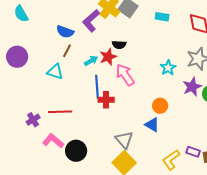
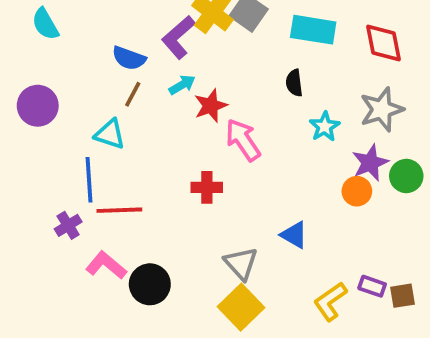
cyan rectangle: (162, 17) -> (313, 30), size x1.6
black semicircle: (119, 45) -> (294, 83), moved, turned 80
cyan arrow: (91, 61) -> (182, 85), moved
blue line: (97, 87) -> (89, 180), moved
orange circle: (160, 106) -> (357, 191), moved

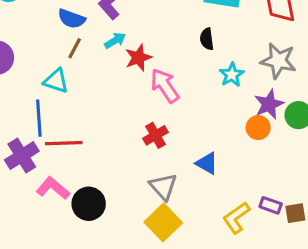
gray star: (382, 109) -> (278, 61), turned 30
red cross: (207, 187) -> (155, 135), moved, turned -30
purple cross: (68, 225) -> (22, 156), size x1.5

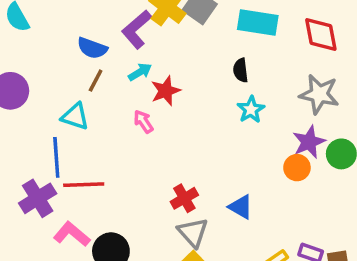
cyan star: (232, 75) -> (251, 110), moved
pink arrow: (165, 86) -> (143, 122), moved, size x0.6
red cross: (155, 135) -> (184, 198), moved

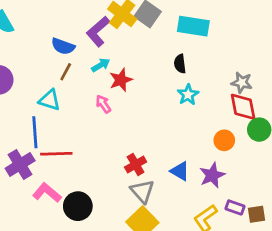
red diamond: (321, 34) -> (243, 107), moved
gray star: (319, 94) -> (242, 83), size x0.7
purple star: (309, 142) -> (212, 175), moved

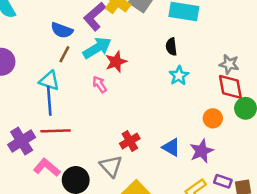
cyan arrow: (101, 65) -> (97, 48), size x1.6
blue line: (35, 132) -> (49, 101), moved
gray triangle: (142, 191) -> (111, 166), moved

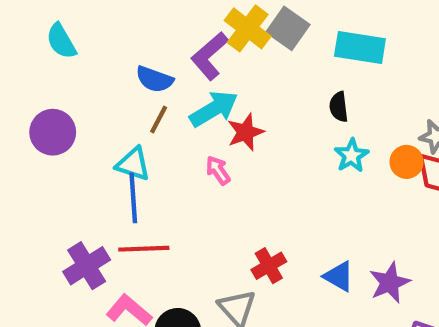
orange circle: (213, 118) -> (407, 162), moved

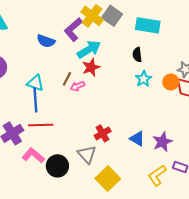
cyan arrow: (214, 109) -> (89, 49), moved
brown line: (159, 119) -> (67, 79), moved
pink arrow: (218, 170) -> (77, 86), turned -80

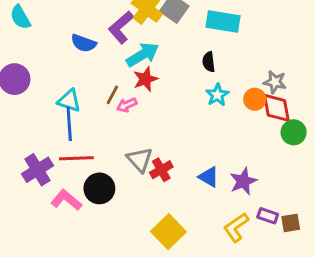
gray triangle: (87, 154) -> (140, 160), moved
black circle: (57, 166) -> (99, 188), moved

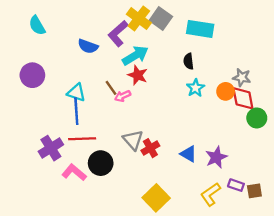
red star: (145, 79) -> (138, 75), turned -30
brown line: (112, 95) -> (111, 88), turned -63

